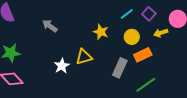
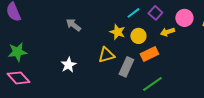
gray arrow: (50, 26) -> (73, 25), moved
yellow star: (101, 32) -> (117, 32), moved
yellow triangle: (84, 57) -> (106, 55), moved

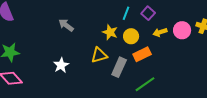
cyan line: (133, 13) -> (126, 13), turned -32
pink circle: (184, 18) -> (182, 30), moved

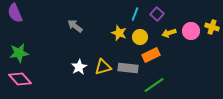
yellow triangle: (99, 55) -> (103, 67), moved
white star: (61, 65) -> (79, 67), moved
gray rectangle: (119, 67) -> (128, 68), turned 72

